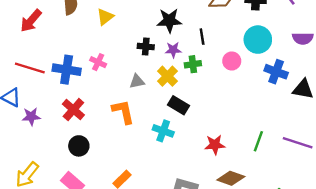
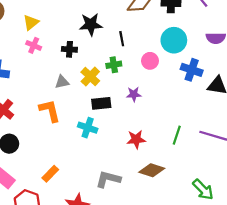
purple star: (173, 50) -> (134, 94), moved
pink cross: (98, 62) -> (34, 45), moved
black rectangle: (178, 105) -> (101, 103), turned -36

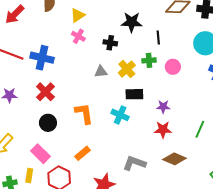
pink circle: (150, 61) -> (173, 67), moved
purple star: (134, 94) -> (163, 107), moved
orange L-shape: (50, 111) -> (84, 113), moved

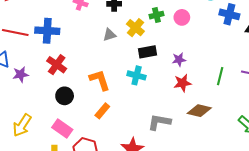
orange rectangle: (83, 153) -> (102, 111), moved

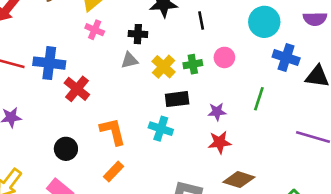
green cross: (156, 15) -> (193, 64), moved
gray triangle: (109, 35) -> (129, 60), moved
red cross: (57, 65) -> (77, 89), moved
green line: (220, 76) -> (259, 99), moved

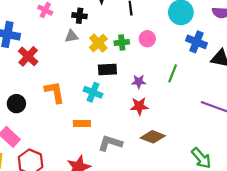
orange rectangle: (114, 172) -> (82, 123), moved, turned 42

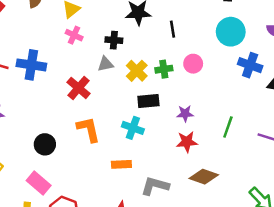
red cross: (28, 56) -> (79, 88), moved
green line: (173, 73) -> (228, 127), moved

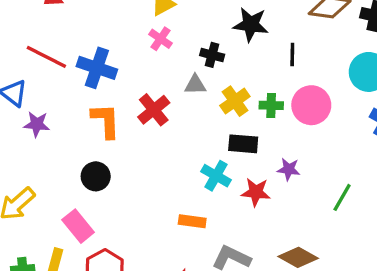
pink circle: (193, 64) -> (311, 105), size x1.5
orange L-shape: (88, 129) -> (106, 121), moved
red star: (187, 142) -> (256, 192), moved

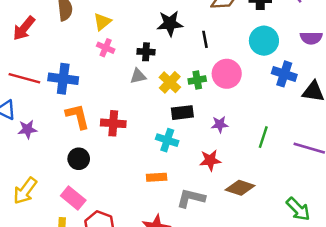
red cross: (154, 110) -> (113, 123), moved, turned -35
red star: (256, 192) -> (210, 160), moved

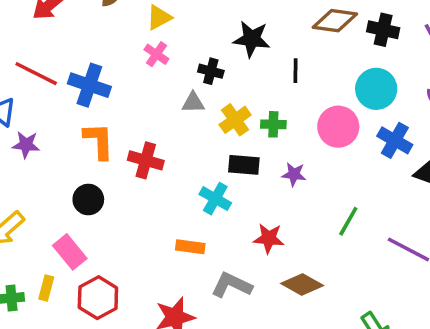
pink circle: (227, 74) -> (338, 127), moved
purple star: (220, 124) -> (294, 174), moved

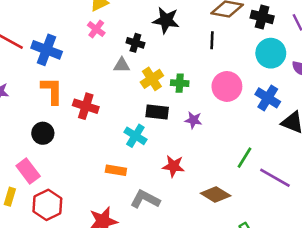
black line: (296, 71) -> (212, 40), moved
cyan circle: (376, 89) -> (271, 53), moved
green line: (348, 221) -> (244, 158), moved
brown diamond: (302, 285) -> (216, 195), moved

